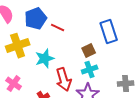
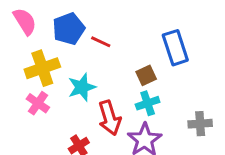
pink cross: (14, 84) -> (38, 103), moved

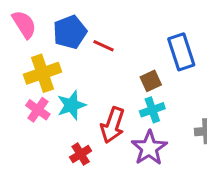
cyan star: (82, 87) -> (71, 105), moved
red arrow: (110, 118) -> (113, 125), turned 36

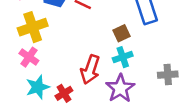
cyan star: (71, 105) -> (38, 87), moved

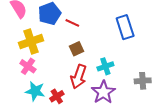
brown square: (121, 33) -> (76, 49), moved
cyan star: (38, 87) -> (35, 91), turned 30

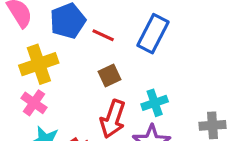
blue rectangle: (125, 27) -> (153, 34), moved, turned 45

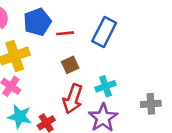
red line: (103, 35) -> (65, 33), turned -30

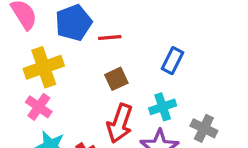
blue rectangle: (104, 32) -> (173, 61), moved, size x0.7
gray cross: (151, 104) -> (204, 128), moved, turned 30

